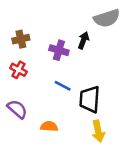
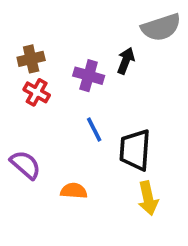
red cross: (18, 70) -> (37, 92), moved
blue line: (63, 86) -> (94, 129), turned 35

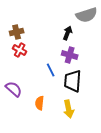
purple cross: (89, 76) -> (70, 55), moved
orange semicircle: (74, 191) -> (40, 103), turned -88
yellow arrow: (148, 198) -> (69, 109), moved

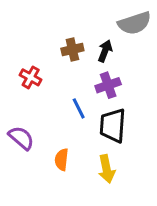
brown cross: (17, 32) -> (72, 50), moved
purple cross: (70, 55) -> (108, 85), turned -35

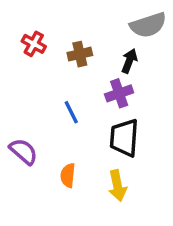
black arrow: (105, 51) -> (129, 61), moved
red cross: (31, 77) -> (34, 44), moved
blue line: (79, 108) -> (71, 112), moved

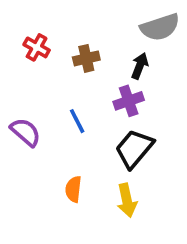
black trapezoid: (124, 138) -> (134, 149), turned 36
purple semicircle: (23, 151) -> (26, 132), moved

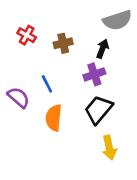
blue line: (77, 121) -> (47, 84), moved
orange semicircle: (73, 189) -> (54, 118), moved, size x1.4
yellow arrow: (127, 200) -> (109, 148), moved

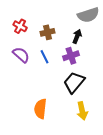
blue line: (47, 84) -> (44, 57), moved
purple semicircle: (18, 97) -> (21, 55), moved
orange semicircle: (54, 118) -> (40, 109), moved

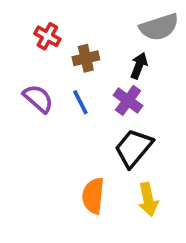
red cross: (20, 26) -> (47, 36), moved
purple cross: (71, 56) -> (128, 100), turned -35
orange semicircle: (40, 109) -> (93, 196), moved

